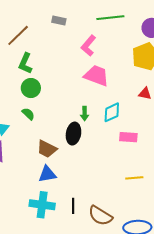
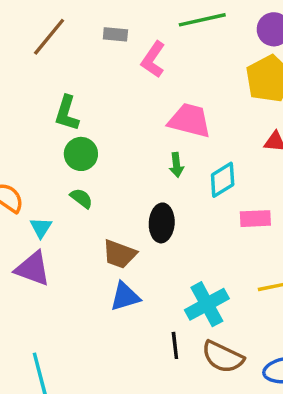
brown line: (18, 35) -> (49, 37), moved
pink L-shape: (88, 46) -> (153, 60), moved
green arrow: (85, 114) -> (176, 165), moved
cyan cross: (42, 205) -> (207, 304), moved, turned -30

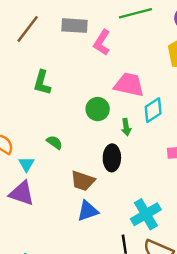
gray rectangle: (115, 34) -> (75, 26), size x1.5
green circle: (81, 154) -> (98, 109), moved
green arrow: (176, 165) -> (126, 127), moved
cyan diamond: (223, 180) -> (153, 110), moved

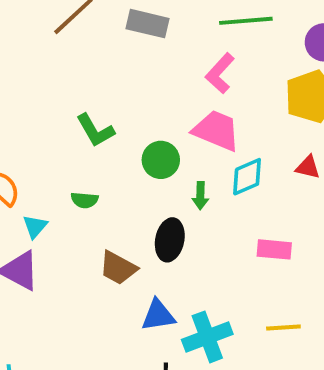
pink L-shape: (102, 42) -> (220, 73), moved
green L-shape: (42, 83) -> (95, 130), moved, turned -55
green semicircle: (54, 142) -> (84, 200), turned 140
blue triangle: (88, 211) -> (158, 315), moved

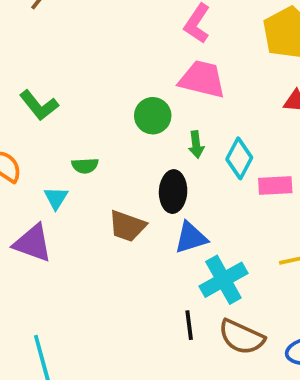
green L-shape: (95, 130) -> (39, 105), moved
cyan diamond: (247, 177) -> (239, 158), moved, turned -30
cyan triangle: (35, 226) -> (56, 198), moved
blue triangle: (158, 315) -> (191, 238), moved

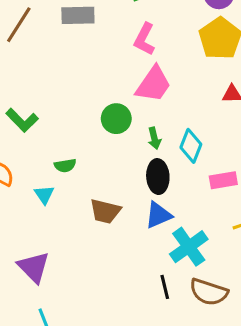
pink trapezoid: (202, 79) -> (153, 84), turned 117
pink rectangle: (275, 186) -> (223, 180), moved
black ellipse: (173, 192) -> (158, 177), moved
purple triangle: (33, 243) -> (34, 267), moved, turned 32

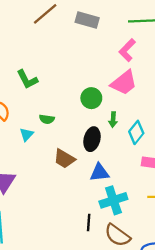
black ellipse: (158, 177) -> (92, 139), moved

